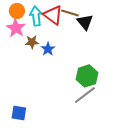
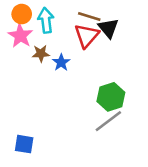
red triangle: (53, 15) -> (87, 36), moved, turned 35

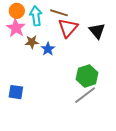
brown line: (89, 17) -> (59, 13), moved
black triangle: (108, 28) -> (97, 31), moved
blue square: (24, 144) -> (16, 92), moved

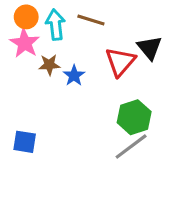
red triangle: (68, 28) -> (120, 62), moved

